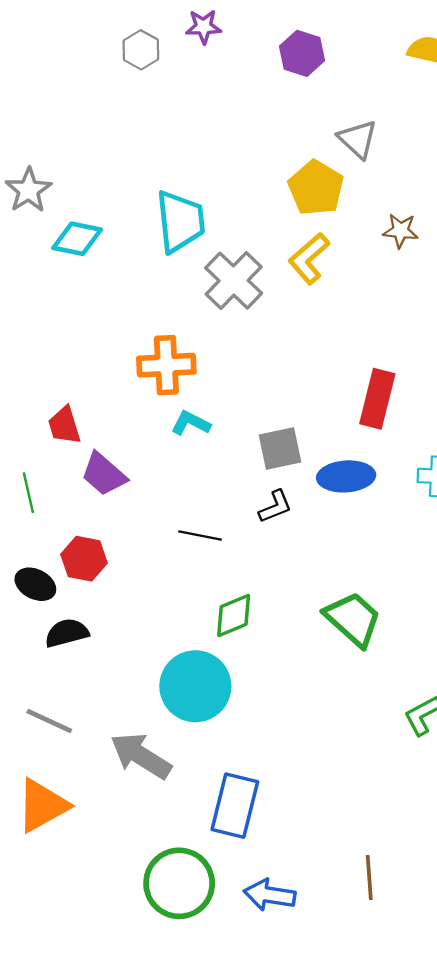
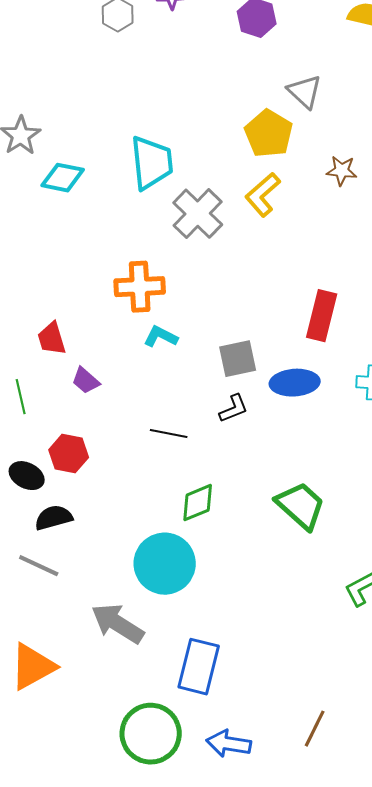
purple trapezoid: (104, 474) -> (86, 381), size x0.7
gray line: (49, 721) -> (39, 566), moved
brown line: (369, 878) -> (315, 729), turned 30

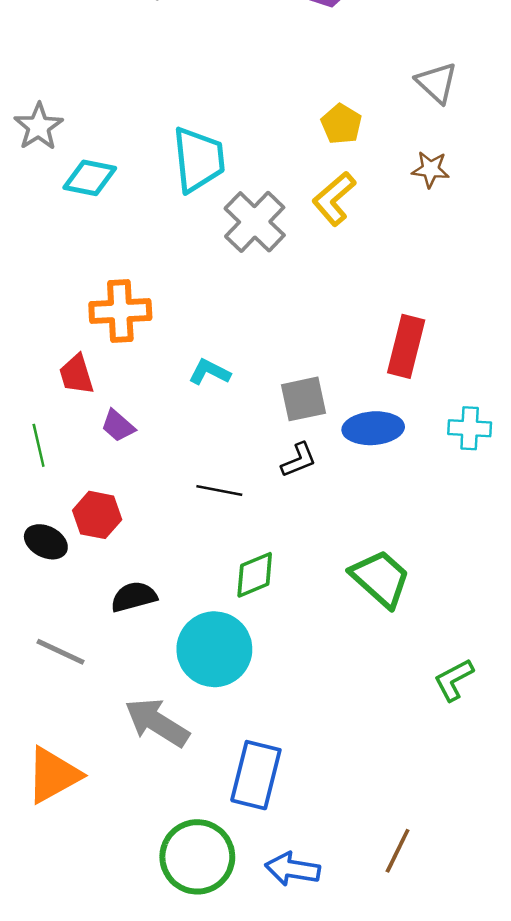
gray triangle: (305, 92) -> (437, 83), moved
yellow pentagon: (269, 134) -> (341, 124), size x0.7
orange cross: (140, 287) -> (120, 311), moved
black semicircle: (54, 518) -> (134, 597), moved

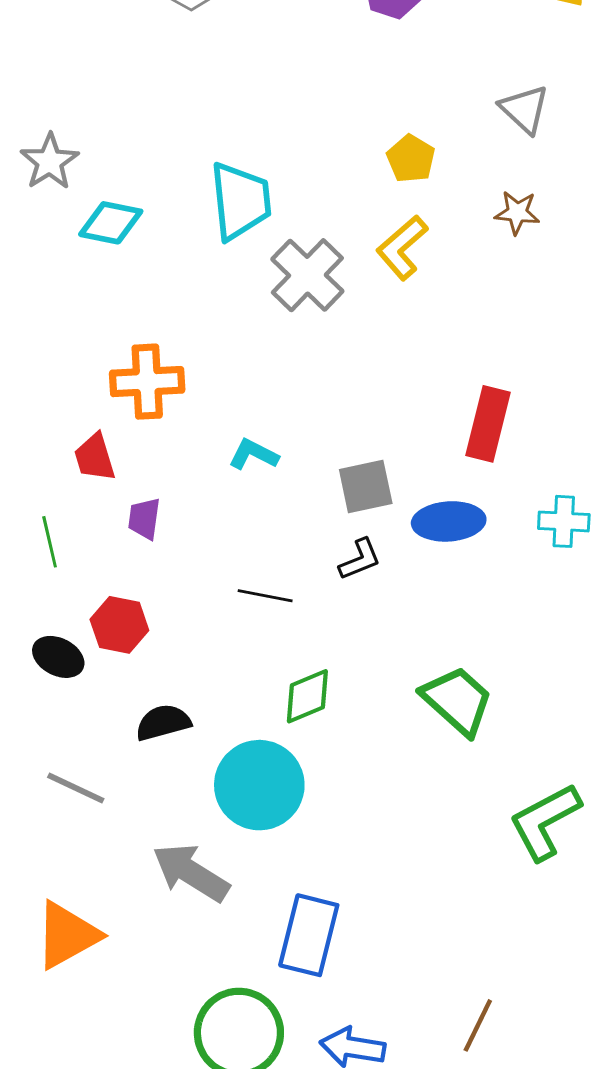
purple trapezoid: (118, 426) -> (144, 519), turned 57
green L-shape: (454, 680) -> (545, 822), size x1.5

